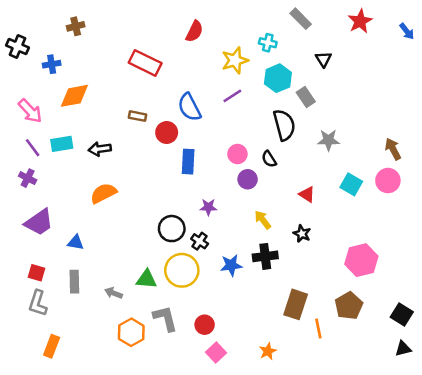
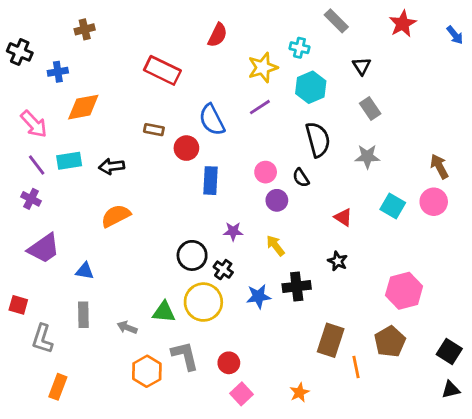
gray rectangle: (306, 97) -> (370, 108), moved
yellow arrow: (263, 220) -> (275, 246), moved
red square: (36, 273) -> (18, 305), moved

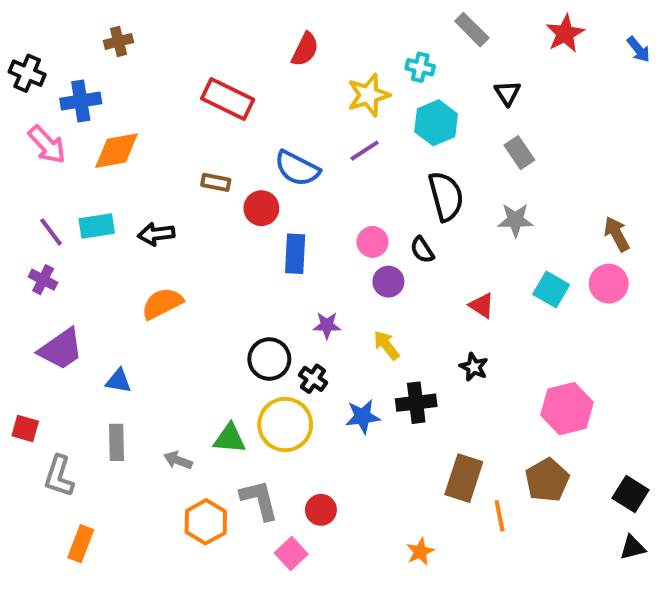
blue cross: (58, 72) -> (81, 101), size x1.4
blue semicircle: (212, 120) -> (297, 168), turned -36
pink arrow: (34, 124) -> (47, 145), moved
pink square: (242, 394) -> (291, 554), moved

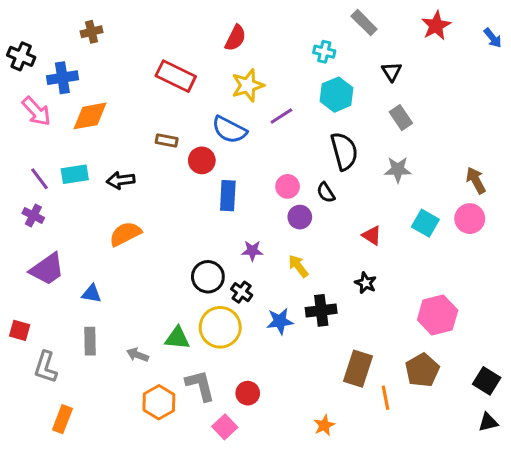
yellow star: (369, 95) -> (248, 85), moved

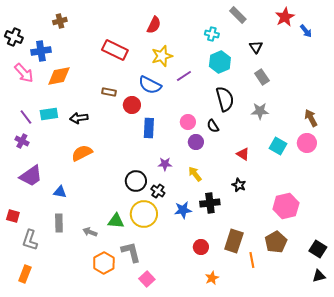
blue arrow: (493, 38) -> (306, 31), moved
red circle: (248, 393) -> (201, 247), moved
orange rectangle: (62, 419) -> (25, 274), moved

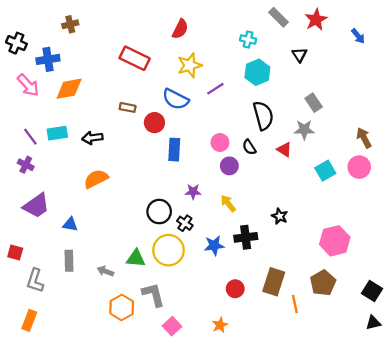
red star: (285, 17) -> (316, 20), moved
gray rectangle: (262, 77) -> (314, 103), moved
cyan square: (278, 146) -> (325, 171), turned 30
red triangle: (243, 154) -> (284, 150), moved
orange star: (212, 278) -> (220, 325), moved

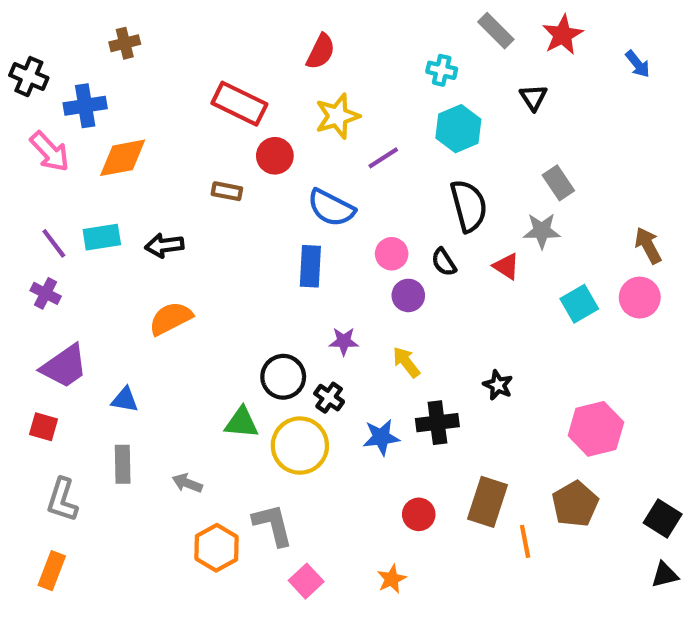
blue semicircle: (176, 99) -> (331, 208), moved
red circle: (154, 123) -> (275, 156), moved
red square: (15, 252) -> (43, 427), moved
green triangle: (136, 258) -> (242, 423), moved

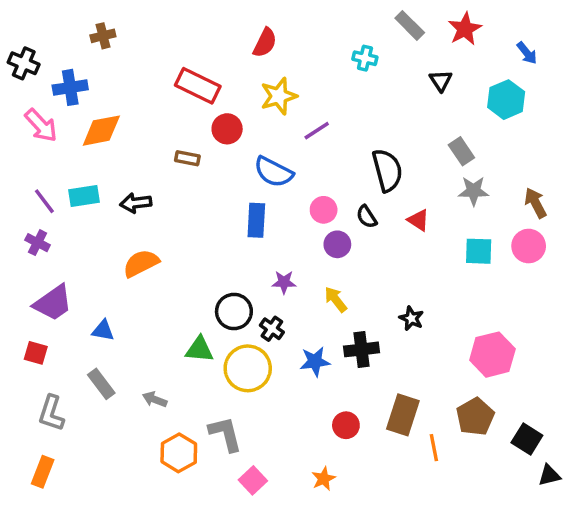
cyan hexagon: (458, 129) -> (506, 100), moved
gray star: (542, 231) -> (473, 191), moved
cyan square: (579, 304) -> (479, 251), turned 32
gray rectangle: (123, 464) -> (101, 384), turned -36
black square: (663, 519) -> (527, 439), moved

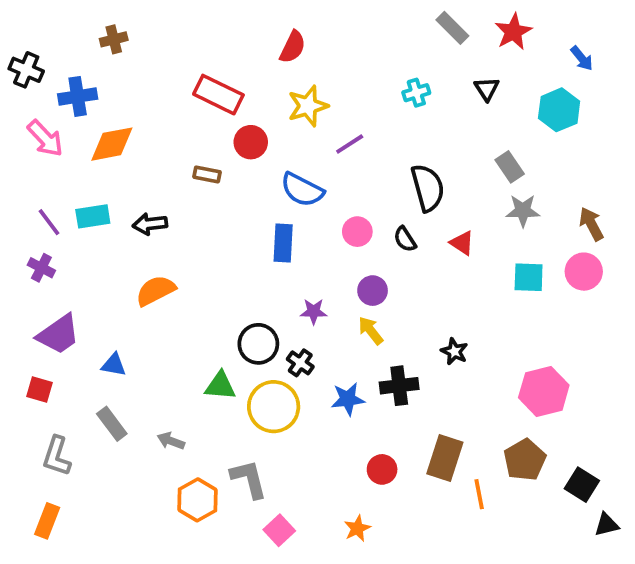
cyan cross: (365, 58) -> (416, 93), moved, turned -30
purple circle: (337, 244) -> (373, 291), moved

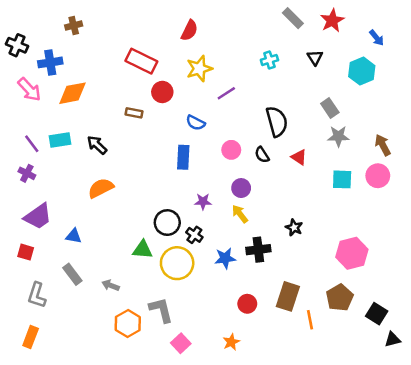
blue semicircle: (302, 190) -> (196, 123), size x0.7
black arrow: (150, 224) -> (97, 145), turned 50

